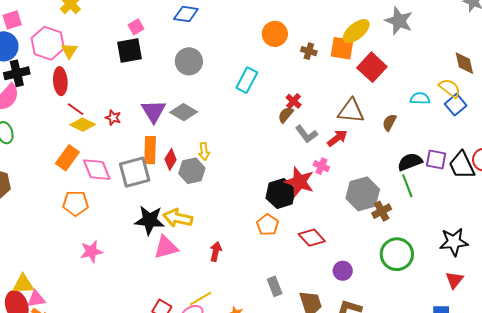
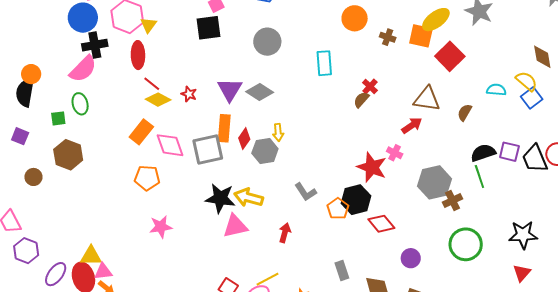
cyan rectangle: (247, 80) -> (324, 63), turned -35
gray L-shape: (306, 134) -> (306, 192), moved
black hexagon: (281, 194) -> (356, 200), moved

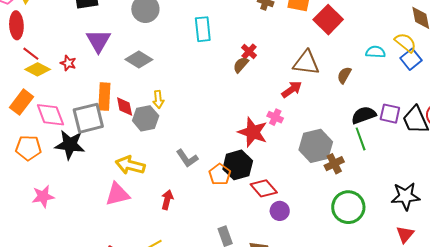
purple triangle: (230, 90) -> (98, 41), moved
red diamond: (244, 139) -> (125, 106), turned -45
black star: (220, 198) -> (70, 145), moved
purple circle: (411, 258) -> (280, 211), moved

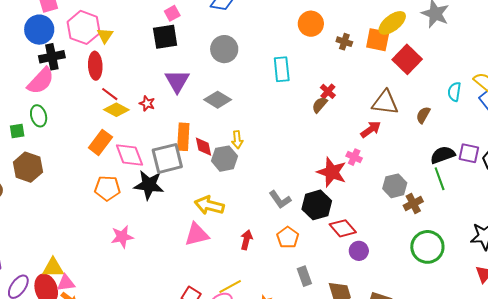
cyan semicircle: (375, 52) -> (454, 92), turned -84
gray hexagon: (316, 146) -> (395, 186), size x0.7
gray L-shape: (187, 158) -> (280, 200), moved
orange pentagon: (220, 174) -> (288, 237), moved

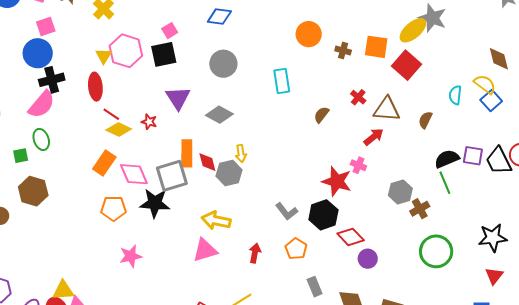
yellow ellipse: (392, 23) -> (413, 30), moved
pink hexagon: (84, 27) -> (126, 51), moved
red cross: (328, 91) -> (358, 97), moved

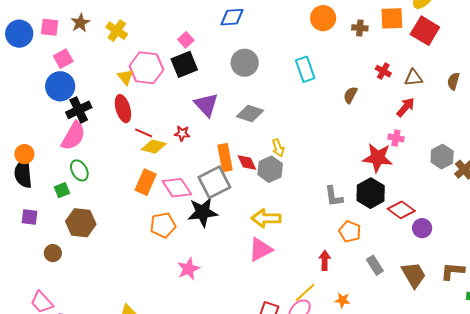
brown triangle: (387, 109) -> (414, 78), size x0.7
gray L-shape: (287, 211) -> (334, 196), turned 40
red arrow: (255, 253) -> (325, 260), moved

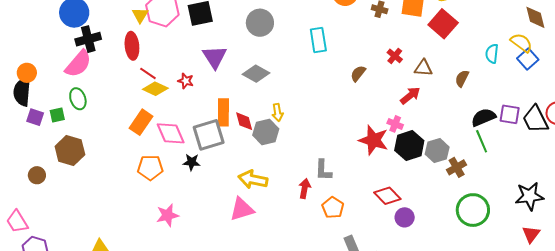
black hexagon: (371, 193) -> (409, 146), moved
black star: (203, 212) -> (192, 162), size x0.6
purple square: (29, 217) -> (35, 117), moved
red arrow: (325, 260) -> (305, 189), moved

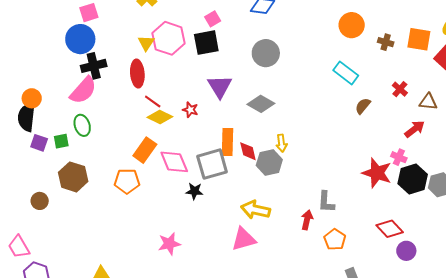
cyan rectangle: (318, 40) -> (346, 73), moved, turned -45
orange pentagon: (150, 168) -> (127, 181), moved

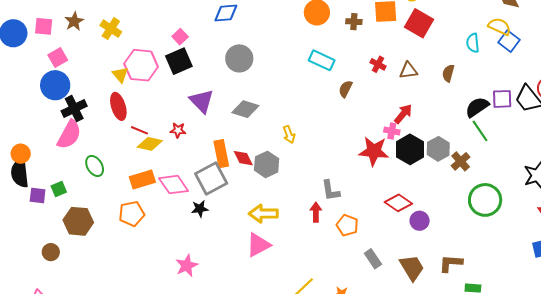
green ellipse: (82, 125) -> (95, 166), moved
red arrow: (415, 129) -> (403, 114), moved
yellow arrow: (281, 143) -> (289, 134), moved
orange rectangle: (145, 150) -> (142, 180), turned 50

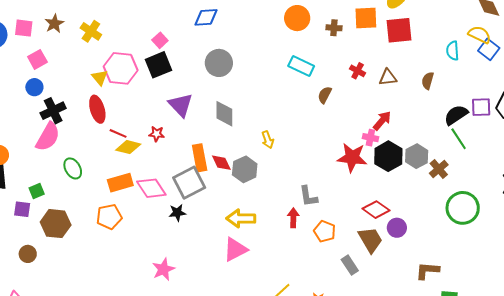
red square: (419, 23) -> (399, 30), turned -36
blue circle: (55, 85) -> (34, 87), size x0.6
gray diamond: (245, 109) -> (224, 114), turned 72
purple square: (38, 195) -> (22, 209), moved
brown trapezoid: (412, 268) -> (370, 240), moved

